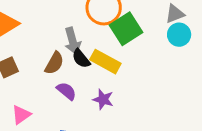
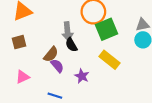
yellow rectangle: (105, 62) -> (109, 60), moved
brown semicircle: (54, 63) -> (51, 54), moved

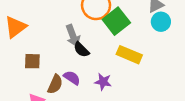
brown square: (19, 42) -> (32, 61), moved, turned 32
brown semicircle: (51, 54) -> (55, 84), moved

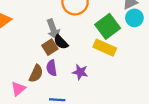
green square: (116, 21) -> (108, 26), moved
brown square: (32, 61) -> (50, 47), moved, turned -35
purple semicircle: (72, 78) -> (52, 68), turned -133

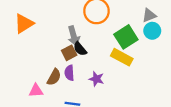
pink triangle: (18, 89) -> (36, 91), turned 32

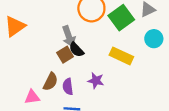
cyan circle: (152, 31) -> (154, 39), moved
green square: (126, 37) -> (121, 18), moved
purple semicircle: (69, 73) -> (68, 87), moved

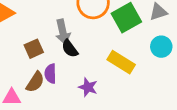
brown square: (65, 55) -> (34, 49), moved
purple semicircle: (68, 87) -> (50, 74), moved

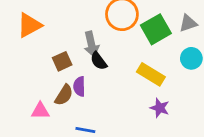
purple star: (88, 87) -> (160, 108), moved

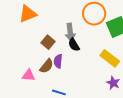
brown square: (62, 61) -> (48, 42), turned -32

